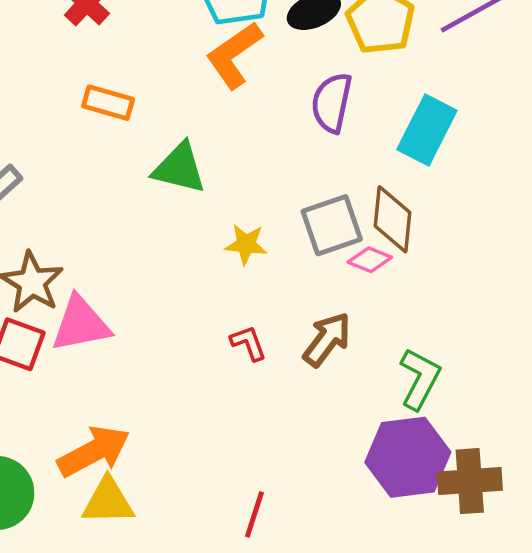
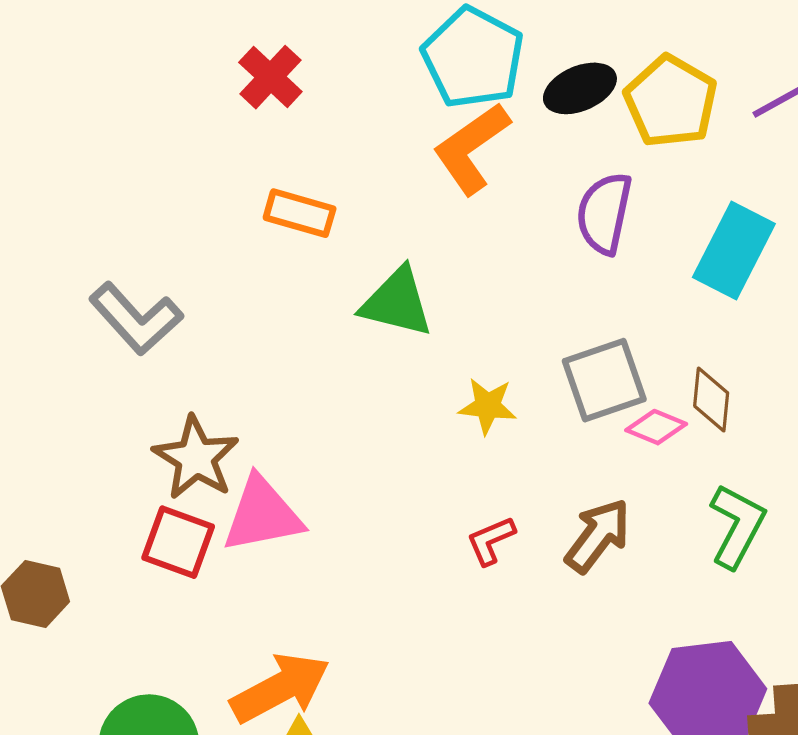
brown diamond: (392, 219) -> (711, 400), moved, size x0.7
red L-shape: (248, 343) -> (491, 540), turned -93
green L-shape: (420, 379) -> (737, 526), moved

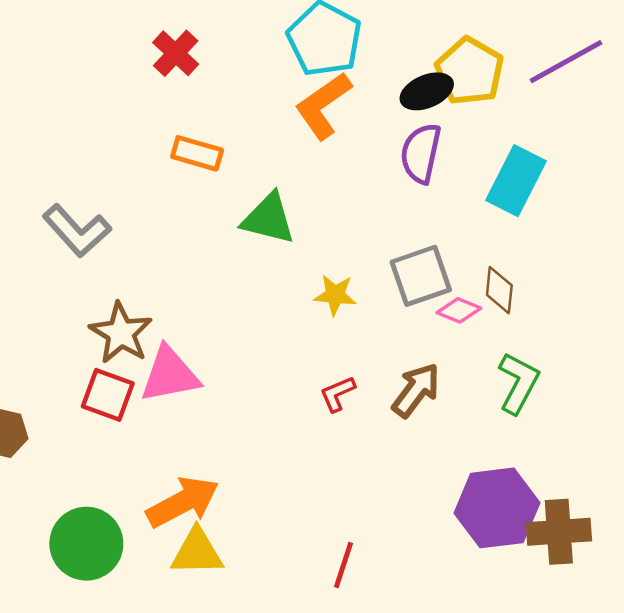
black ellipse: (580, 88) -> (427, 91), moved

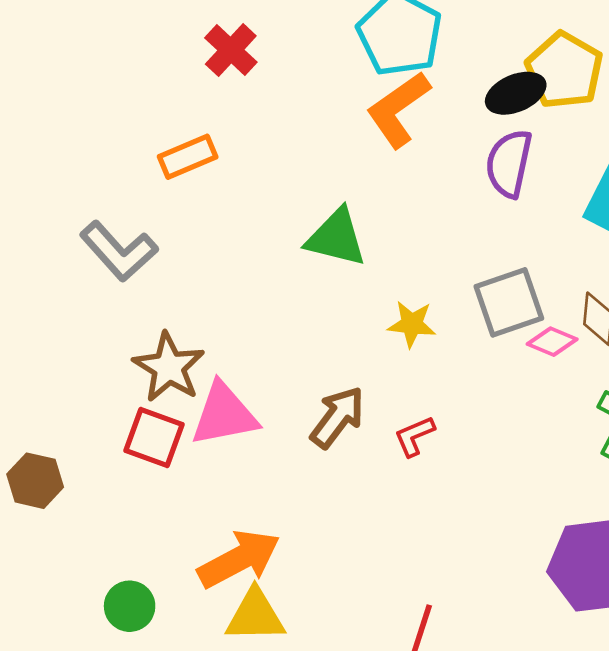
orange rectangle: (197, 153) -> (188, 157), moved, turned -39
brown arrow: (416, 390) -> (337, 417), moved
green circle: (86, 544) -> (130, 606), size x0.6

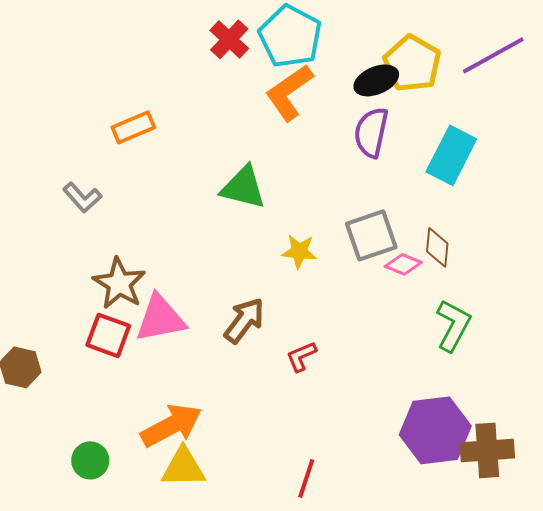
red cross: (231, 50) -> (229, 39), moved
gray L-shape: (119, 251) -> (82, 197), size x0.7
red L-shape: (414, 436) -> (301, 356), moved

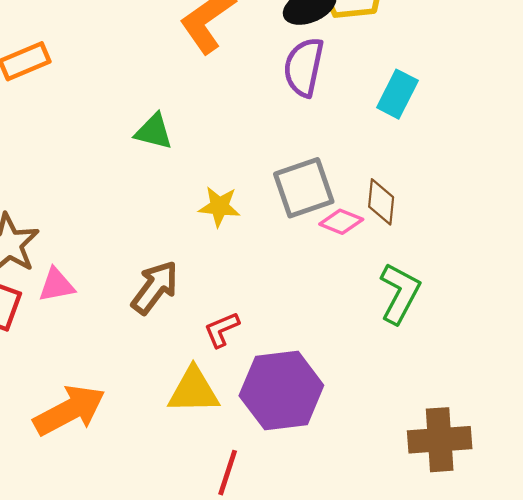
cyan rectangle: (451, 155) -> (397, 94), size x0.7
green triangle: (243, 187) -> (154, 132), size x0.7
pink triangle: (160, 318) -> (56, 285), size x0.6
purple hexagon: (435, 430) -> (281, 390), moved
yellow triangle: (183, 467) -> (194, 390), moved

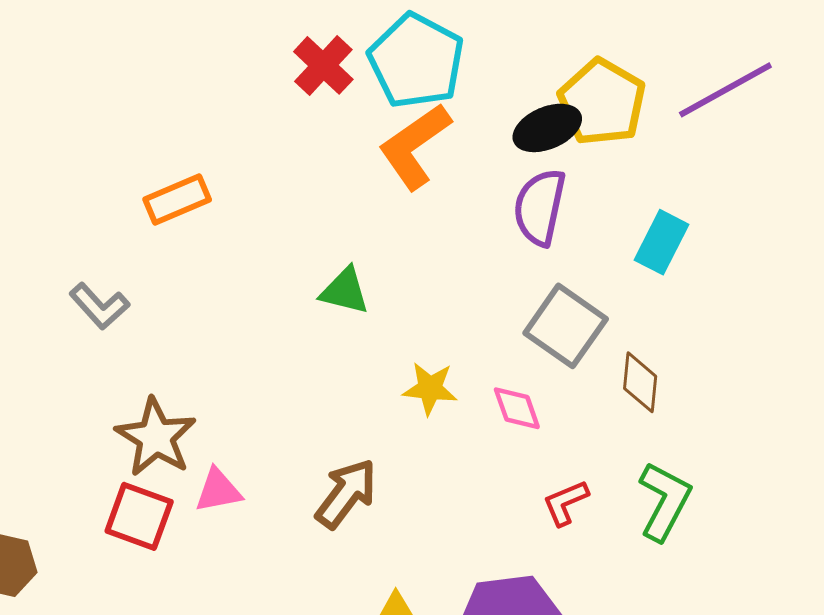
gray square: (304, 188) -> (566, 326), moved, turned -36
pink diamond: (341, 222) -> (517, 408), moved, turned 48
red L-shape: (222, 330) -> (566, 503), moved

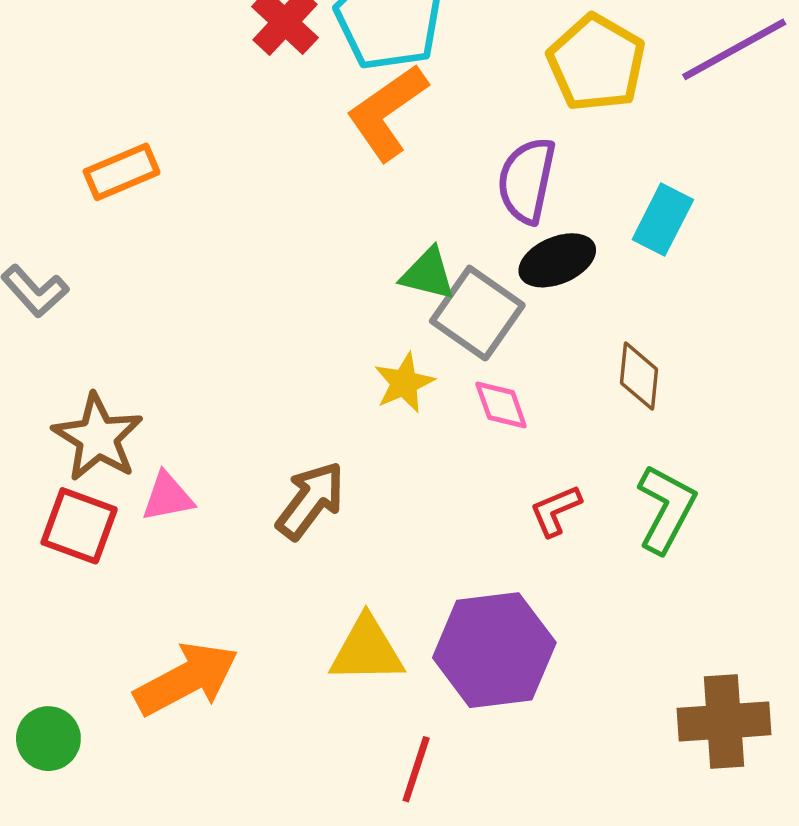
black ellipse: (547, 128) -> (557, 260), moved
green triangle: (345, 291) -> (428, 274), moved
gray square: (566, 326) -> (477, 313), moved
yellow star: (430, 388) -> (404, 383), turned -30

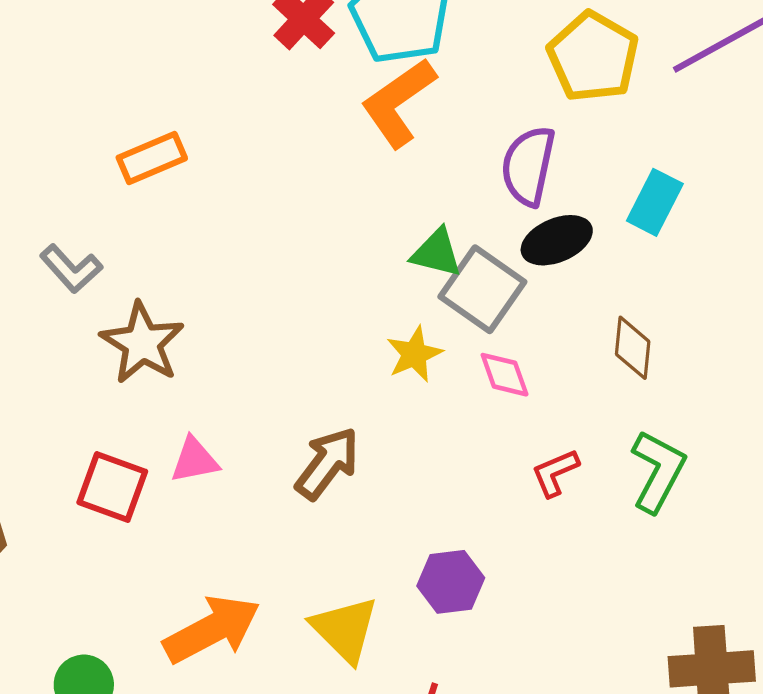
brown star: (98, 437) -> (142, 343), moved
yellow triangle: (367, 650) -> (345, 629), moved, turned 46
purple hexagon: (494, 650) -> (451, 582), moved, size x0.6

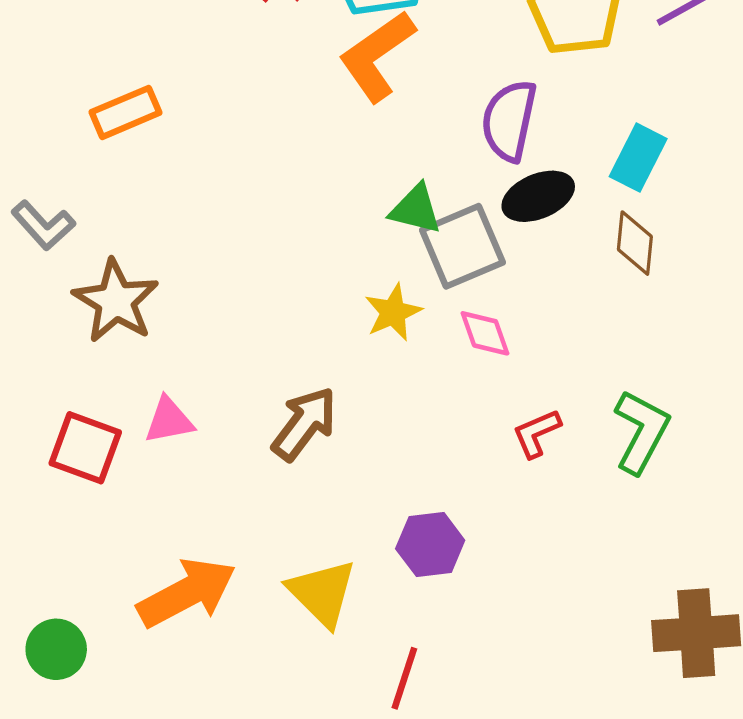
gray square: (482, 289) -> (462, 246), turned 32
brown diamond: (633, 348) -> (635, 243), moved

